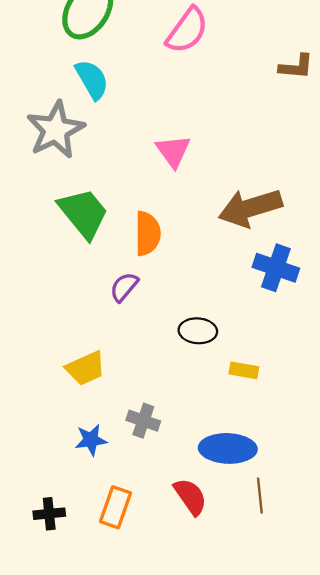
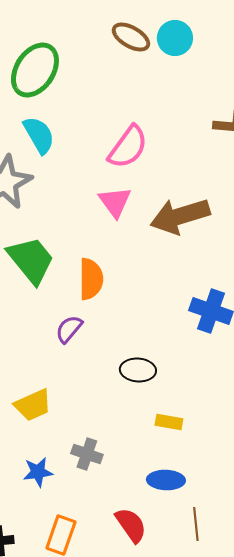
pink semicircle: (187, 30) -> (128, 147), moved
brown arrow: (250, 208) -> (180, 216), moved
yellow rectangle: (244, 370) -> (169, 422), moved
blue ellipse: (228, 448) -> (166, 480), size x0.7

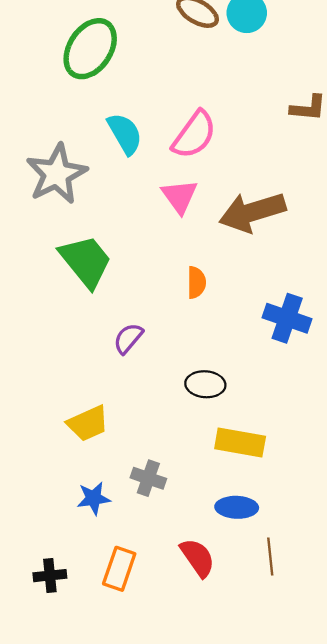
cyan semicircle: (39, 135) -> (125, 134), moved
orange semicircle: (91, 279) -> (196, 282), moved, size x0.7
yellow rectangle: (169, 422) -> (240, 442), size x1.6

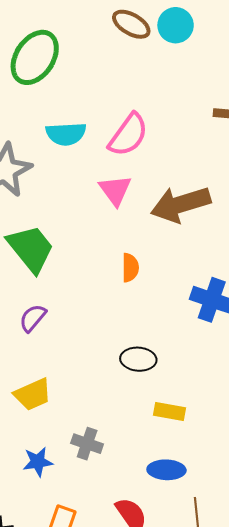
cyan semicircle: (125, 134) -> (66, 134), turned 117
purple semicircle: (128, 338) -> (33, 318), moved
yellow rectangle: (240, 442) -> (169, 411), size x0.7

